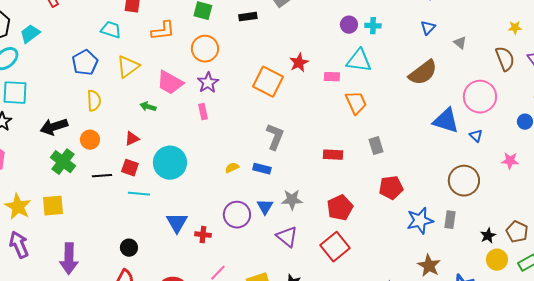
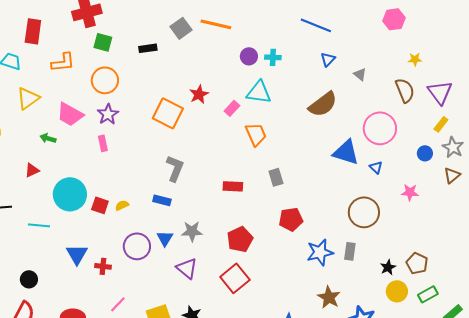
pink rectangle: (332, 77) -> (232, 108), turned -49
red square: (130, 168) -> (100, 205), moved
yellow semicircle: (232, 168) -> (122, 205), moved

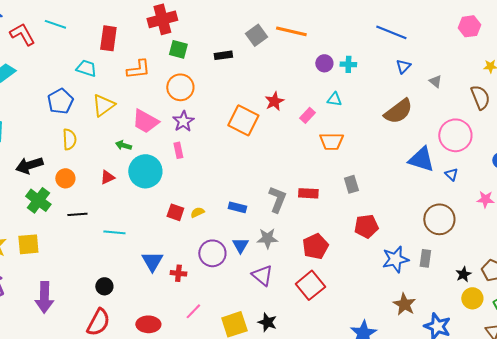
cyan triangle: (259, 92) -> (334, 99), size x0.6
orange trapezoid: (256, 134) -> (331, 141), turned 115
gray L-shape: (175, 168) -> (277, 199), moved
cyan circle: (70, 194) -> (145, 171), moved

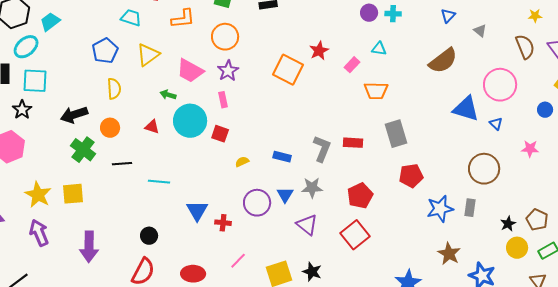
red triangle: (107, 177) -> (152, 127), turned 42
gray rectangle: (351, 184) -> (396, 134), size x1.5
red square: (175, 212) -> (220, 134), moved

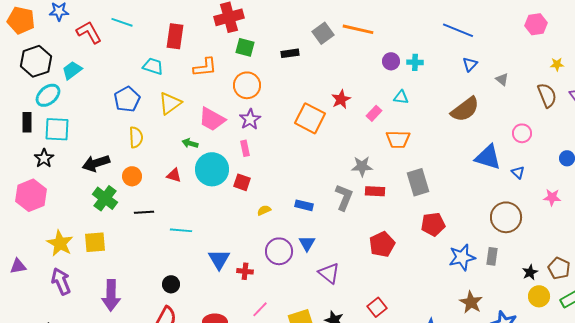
pink circle: (500, 85) -> (522, 133), size x0.6
gray star: (312, 188) -> (362, 166), moved
red square: (355, 235) -> (377, 307), moved, size x0.7

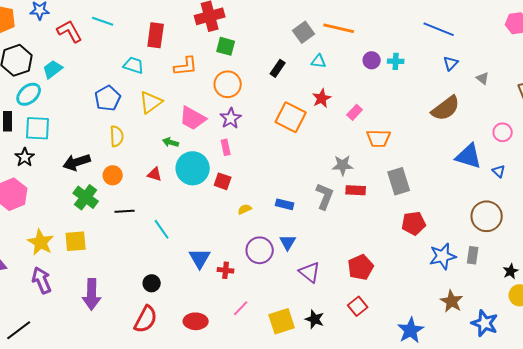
black rectangle: (290, 53) -> (278, 68), moved, turned -48
cyan triangle: (401, 97) -> (319, 61), moved
cyan line: (181, 230) -> (162, 229), turned 50
red pentagon: (382, 244) -> (361, 267), moved

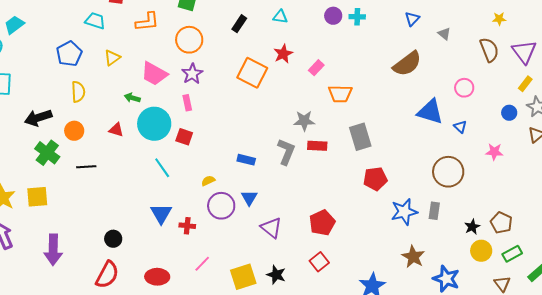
yellow triangle: (151, 102) -> (112, 58), size x0.7
yellow semicircle: (245, 209) -> (208, 181), moved
cyan line: (162, 229) -> (162, 168), moved

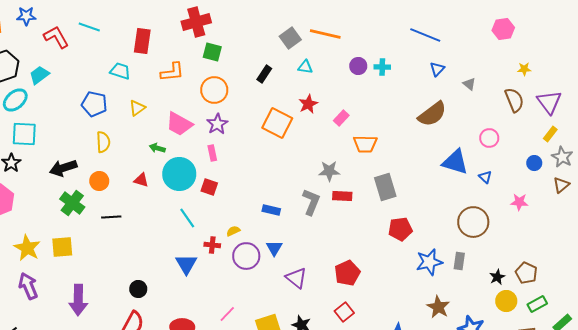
blue pentagon: (69, 54) -> (94, 104), turned -30
red cross: (187, 226) -> (212, 245), moved

